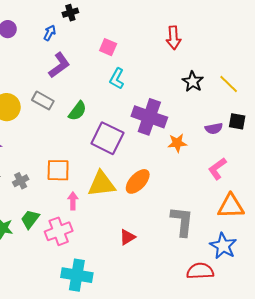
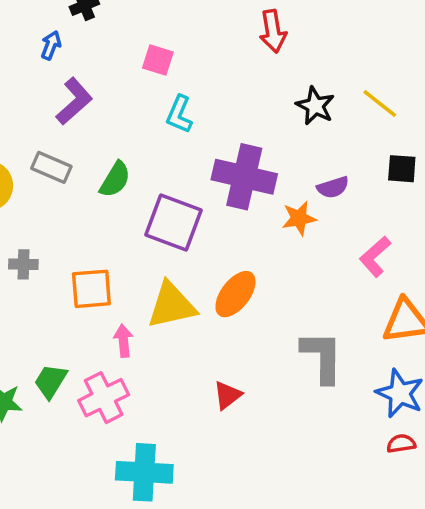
purple semicircle: (214, 128) -> (333, 187), moved
gray cross: (21, 181) -> (23, 264), moved, turned 35
red semicircle: (200, 271) -> (401, 444), moved, size x0.6

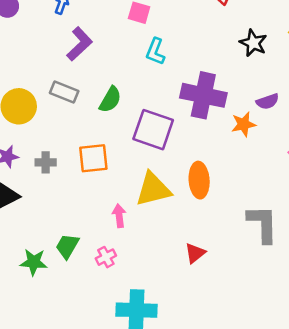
orange square: (91, 289) -> (93, 158), moved
orange ellipse: (235, 294) -> (199, 180), turned -40
pink cross: (104, 398) -> (106, 257), size x0.6

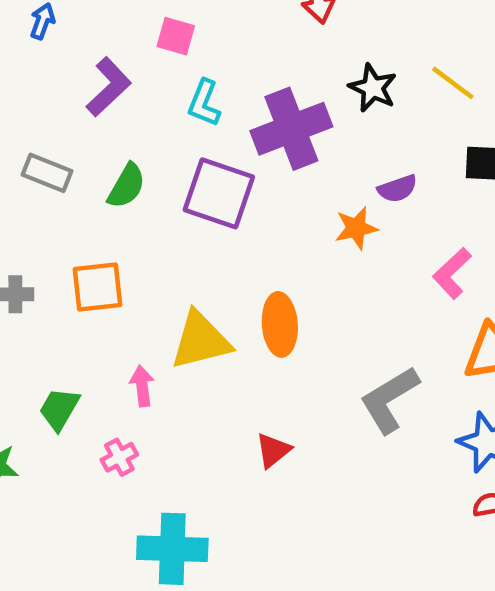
purple L-shape: (79, 44) -> (109, 87), moved
purple cross: (203, 95) -> (291, 129), moved, turned -33
purple square: (153, 130) -> (219, 193), moved
gray L-shape: (263, 224) -> (389, 400), turned -120
green trapezoid: (67, 246) -> (59, 409), moved

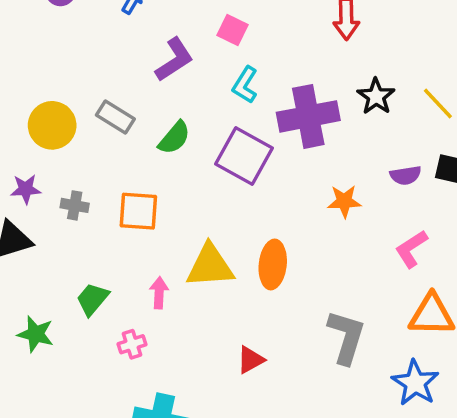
purple semicircle: (397, 189) -> (406, 175), moved
gray L-shape: (389, 400) -> (346, 337), turned 128

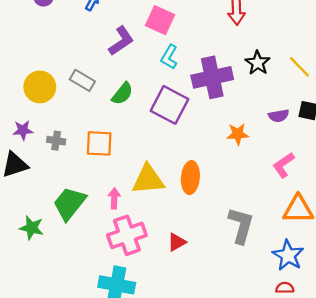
pink square: (232, 30) -> (160, 20), size x1.4
green trapezoid: (93, 299) -> (69, 203), size x1.5
pink cross: (132, 344) -> (127, 235), moved, size x2.0

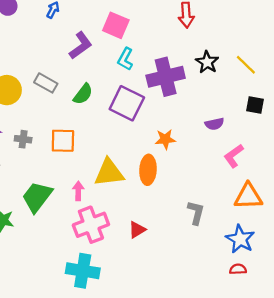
purple semicircle: (279, 116) -> (214, 124), moved
orange star: (238, 134) -> (165, 139), moved
gray L-shape: (241, 225) -> (196, 213), size x0.7

